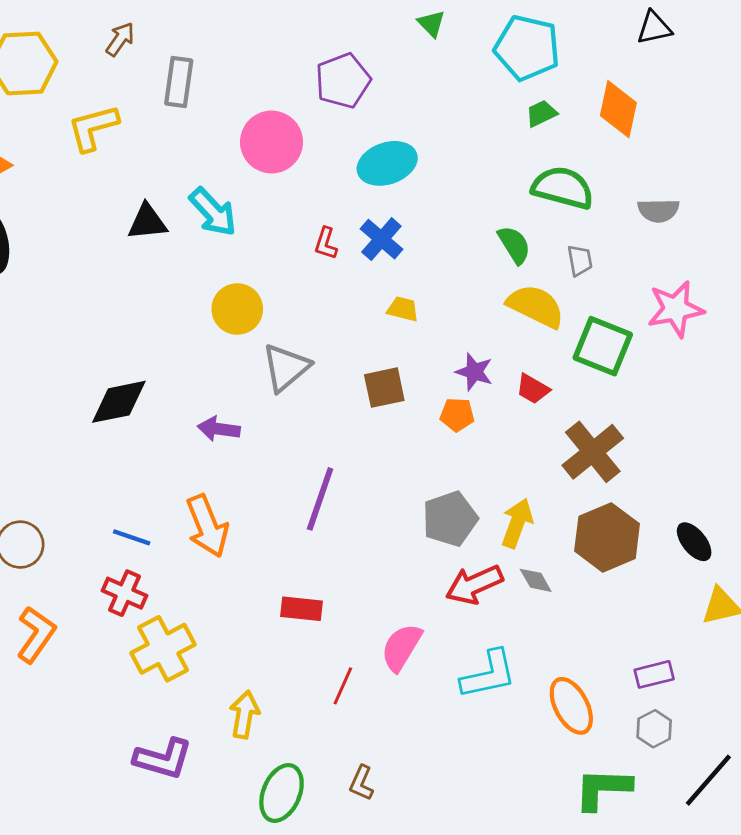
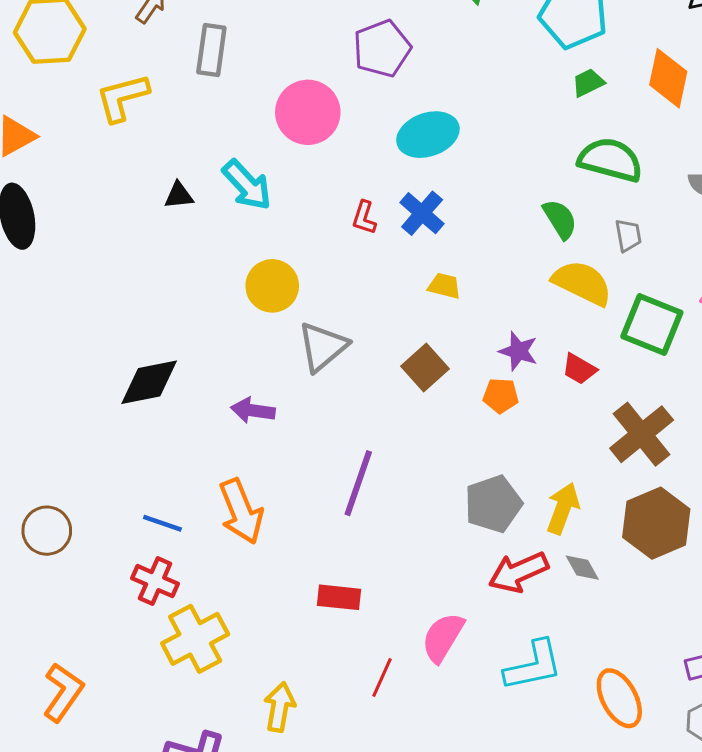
black triangle: (147, 222) -> (179, 195), size x0.7
brown square: (384, 388) -> (425, 367), turned -30
orange L-shape: (36, 635) -> (63, 692), moved

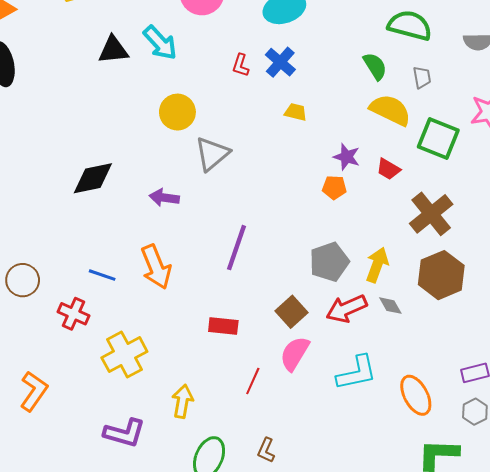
black triangle: (179, 195) -> (113, 50), size x1.5
brown square: (425, 367) -> (292, 312), moved
red cross: (155, 581) -> (74, 314), moved

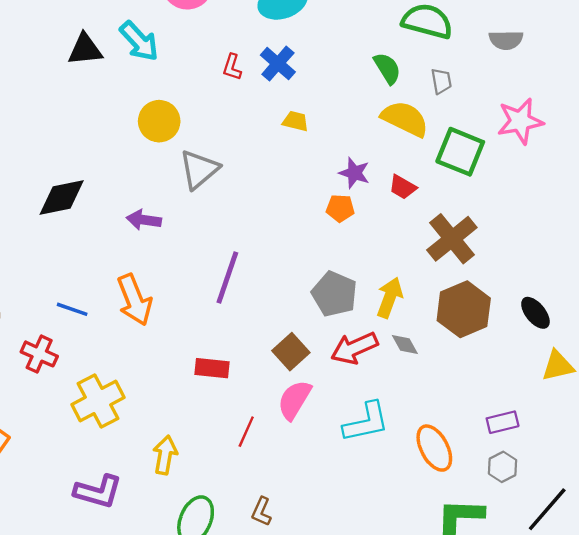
gray pentagon: (329, 262) -> (334, 294), turned -30

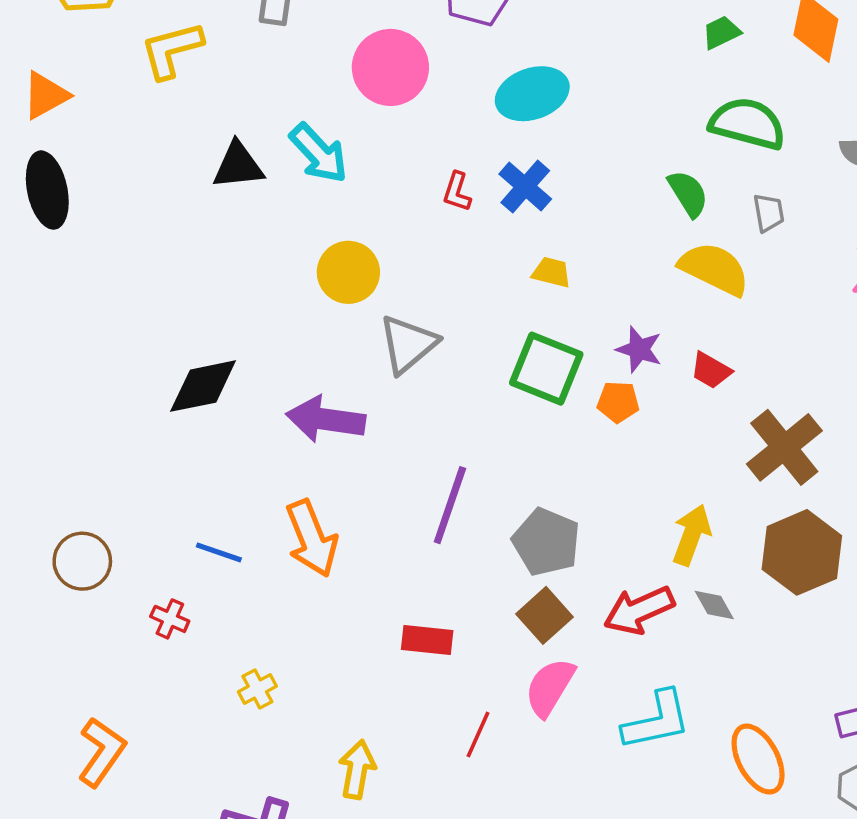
green square: (460, 152) -> (546, 369), moved
purple arrow: (144, 220) -> (326, 419), size x1.5
gray pentagon: (334, 294) -> (546, 542), moved
red cross: (39, 354) -> (170, 619), size x0.7
yellow cross: (98, 401) -> (257, 689), size x0.5

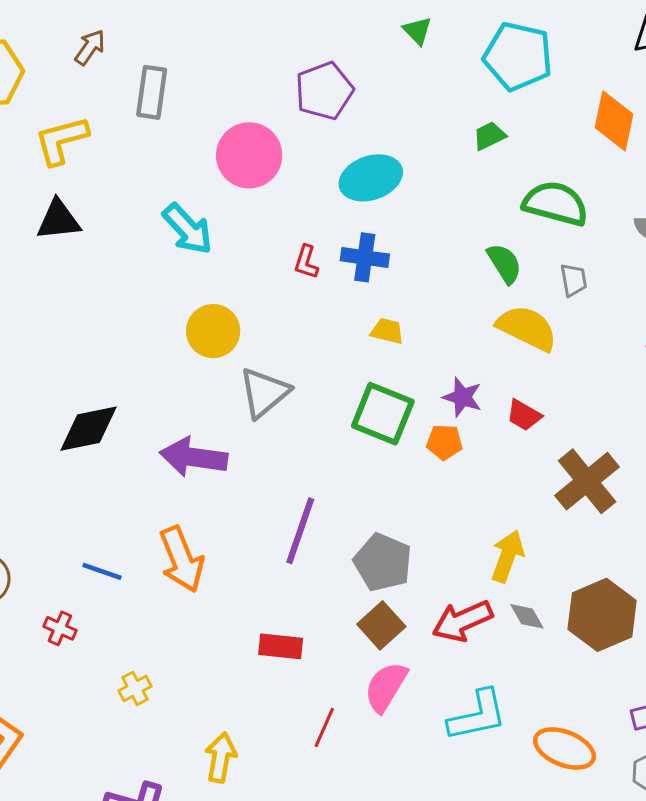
green trapezoid: (721, 32) -> (489, 136), moved
black triangle: (238, 166) -> (58, 220), moved
blue cross: (525, 187) -> (365, 257), turned -33
brown hexagon: (802, 552) -> (602, 615), moved
orange ellipse: (758, 759) -> (564, 748), turned -40

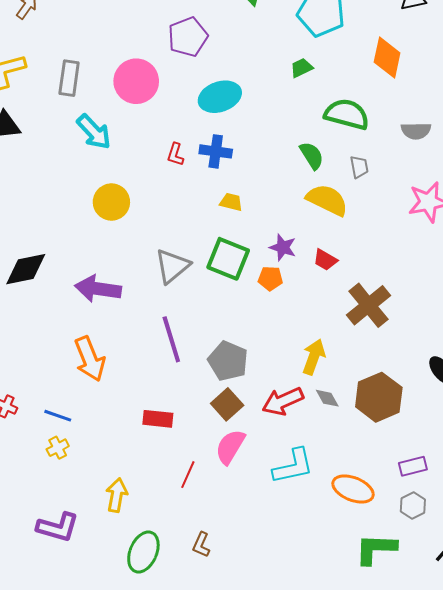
gray rectangle: (152, 92) -> (69, 78), moved
gray triangle: (264, 393) -> (172, 266), moved
purple line: (300, 531) -> (171, 339), turned -36
blue line: (102, 571) -> (58, 416), moved

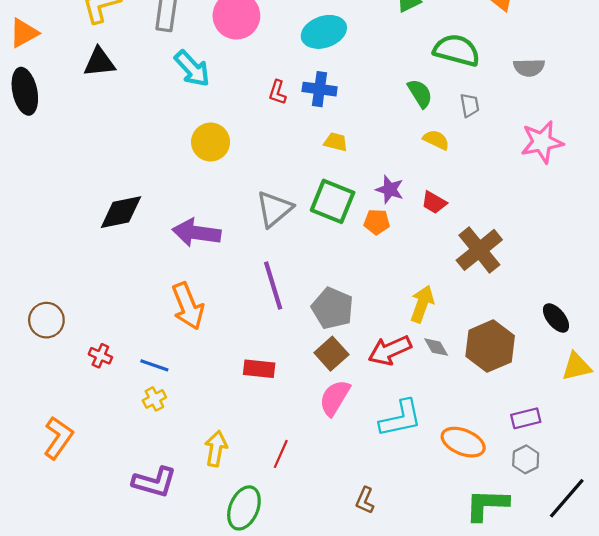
yellow semicircle: (327, 200) -> (436, 140), size x0.6
red line: (188, 475) -> (281, 454), moved
brown L-shape: (201, 545) -> (365, 500), moved

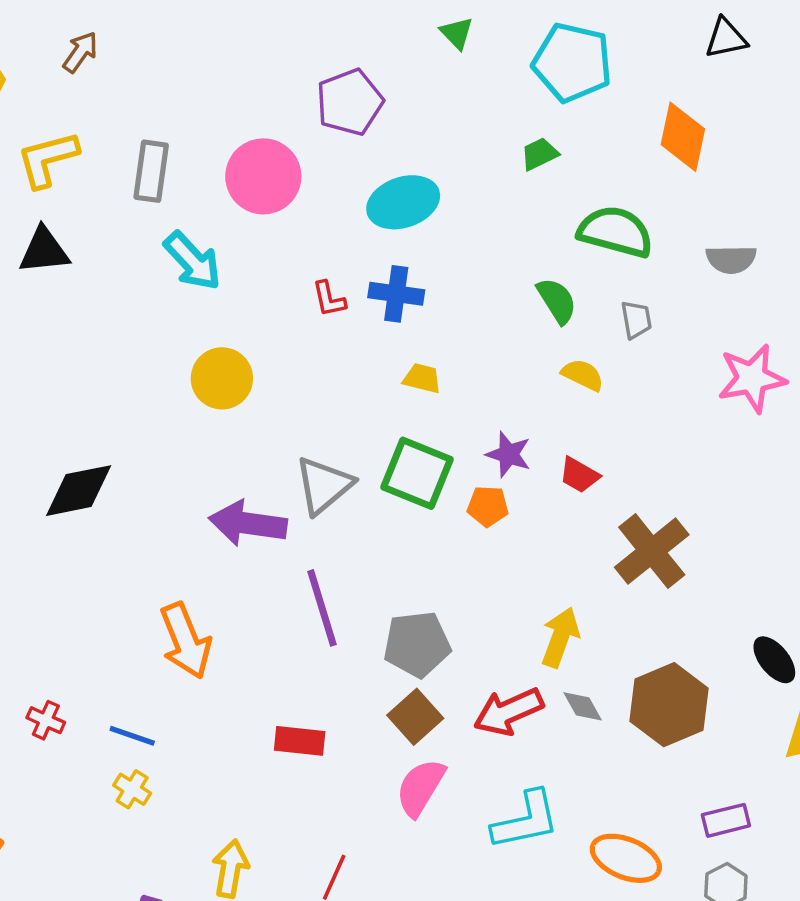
red L-shape: (277, 92) -> (329, 299), turned -30
purple arrow: (196, 233) -> (248, 523), moved
gray pentagon: (333, 308) -> (417, 644), turned -30
yellow cross: (154, 399) -> (132, 789), turned -30

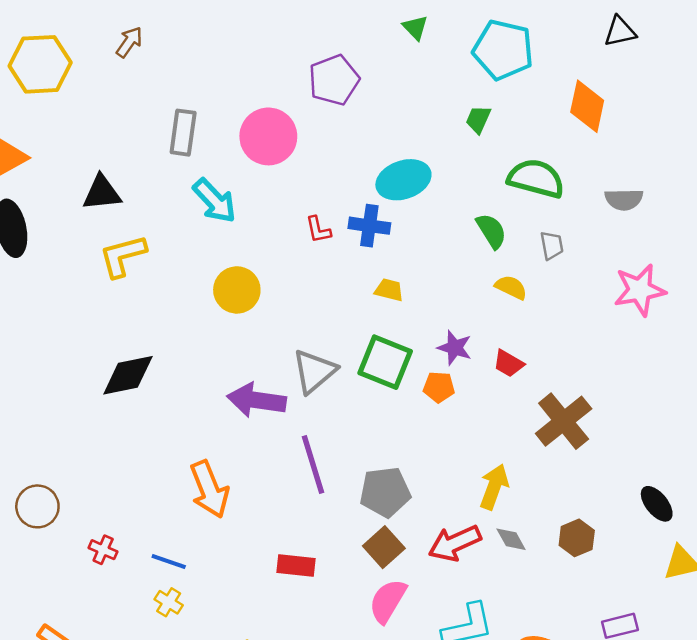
green trapezoid: (540, 154) -> (478, 119), turned -40
yellow L-shape: (48, 159) -> (123, 256), moved
cyan ellipse: (403, 202) -> (403, 180), moved
brown hexagon: (669, 705) -> (577, 538), size x0.6

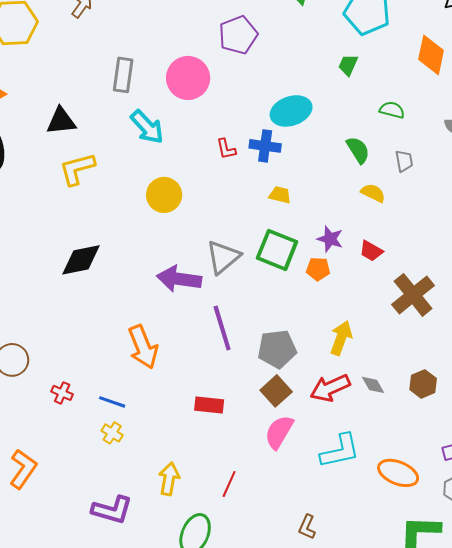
green semicircle: (536, 178) -> (392, 110), size x0.6
yellow arrow: (494, 487) -> (341, 338), moved

